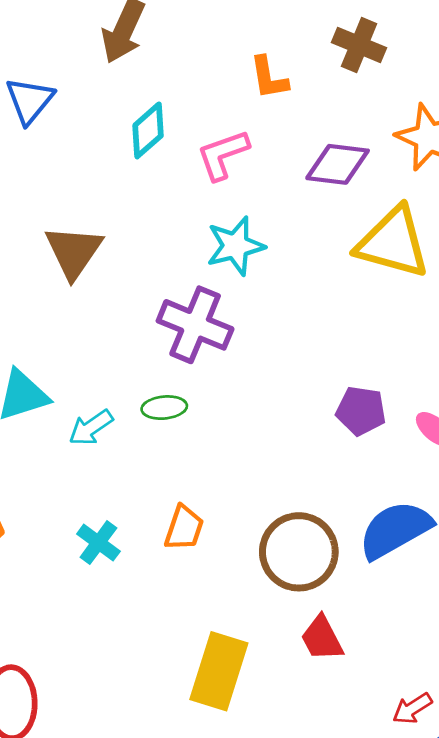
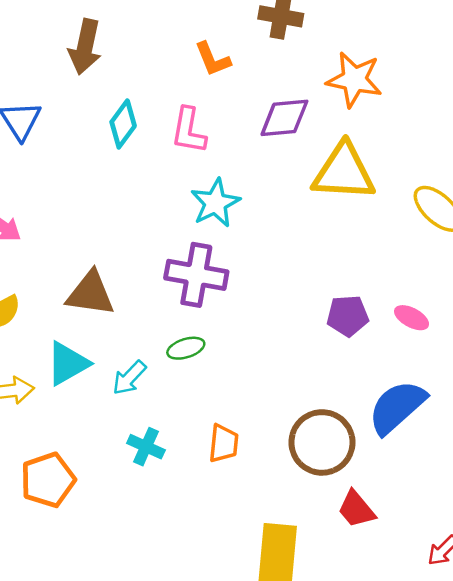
pink L-shape: (223, 155) -> (189, 131), turned -48
brown triangle: (74, 252) -> (90, 294), moved, turned -44
cyan cross: (98, 543) -> (146, 447), moved

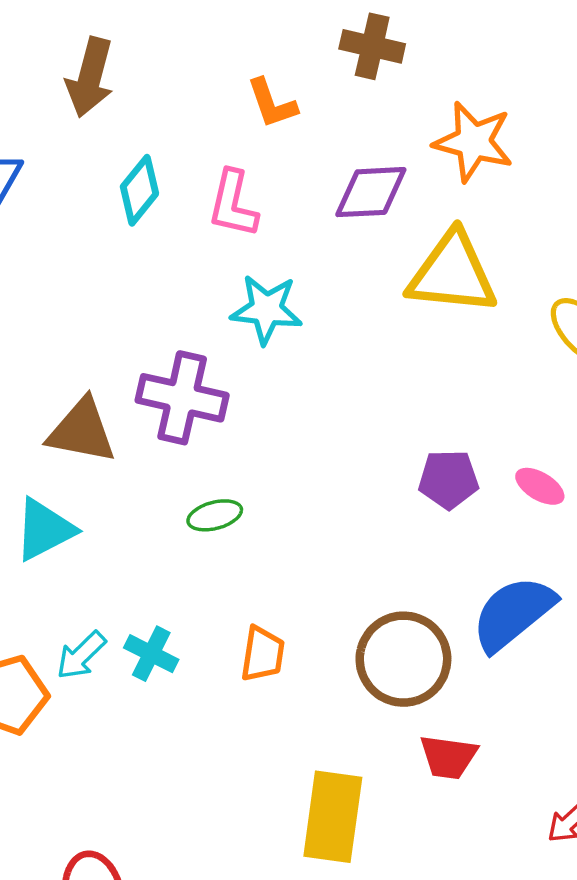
cyan star: (215, 203) -> (266, 309), turned 30
purple cross: (196, 275) -> (182, 398), moved
cyan arrow: (129, 378) -> (81, 655), moved
red trapezoid: (356, 509) -> (448, 757), turned -45

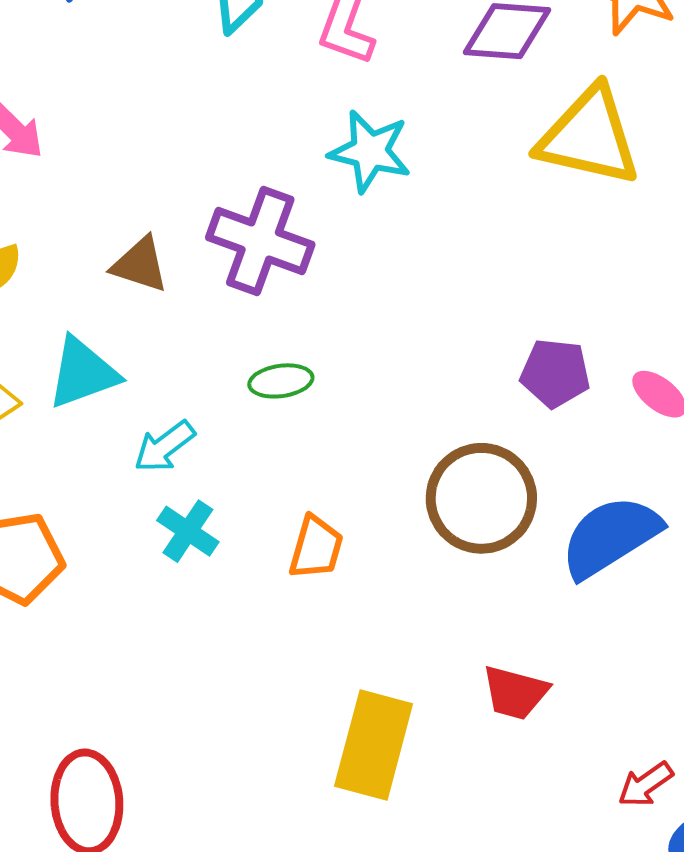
brown triangle: (82, 431) -> (140, 265), size x0.7
cyan arrow: (81, 655) -> (164, 447), moved
brown circle: (403, 659) -> (481, 498), moved

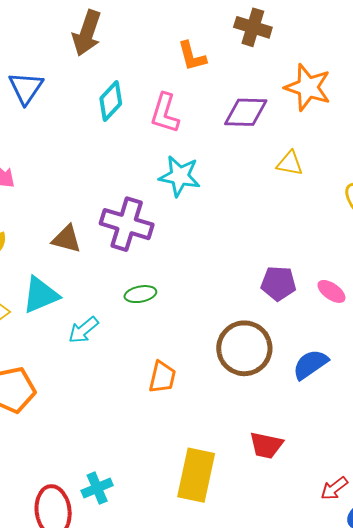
yellow triangle: (589, 137) -> (290, 163), size x0.5
cyan cross: (188, 531) -> (97, 488), moved, turned 36
blue semicircle: (610, 537) -> (310, 364), size x0.7

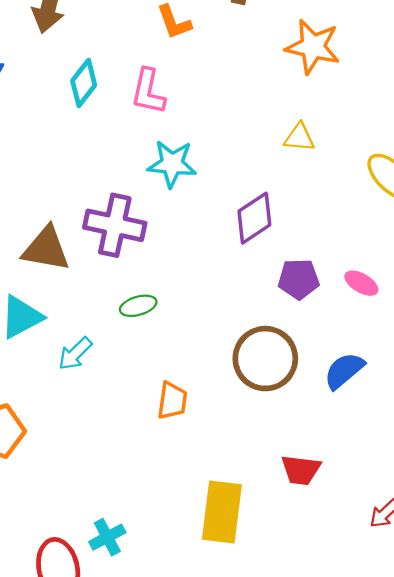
purple diamond: (246, 112) -> (254, 218), moved, turned -30
brown triangle: (67, 239) -> (46, 249), size x1.4

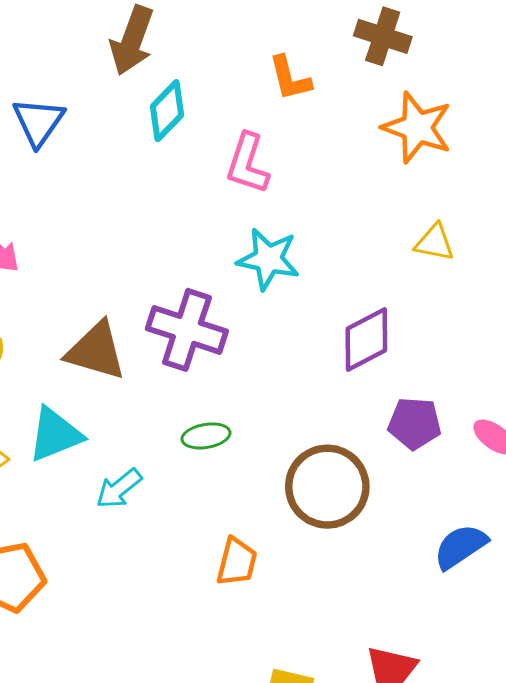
orange star: (313, 47) -> (417, 128), moved
cyan diamond: (84, 83) -> (167, 111), moved
brown circle: (265, 359) -> (327, 487), moved

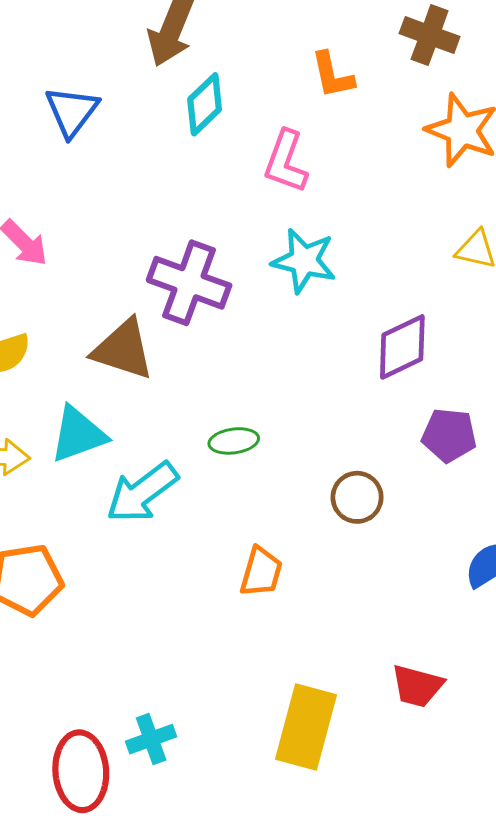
purple cross: (187, 330) -> (189, 283), moved
brown circle: (327, 487) -> (357, 497), size x0.6
cyan arrow: (119, 489) -> (142, 492), size x1.5

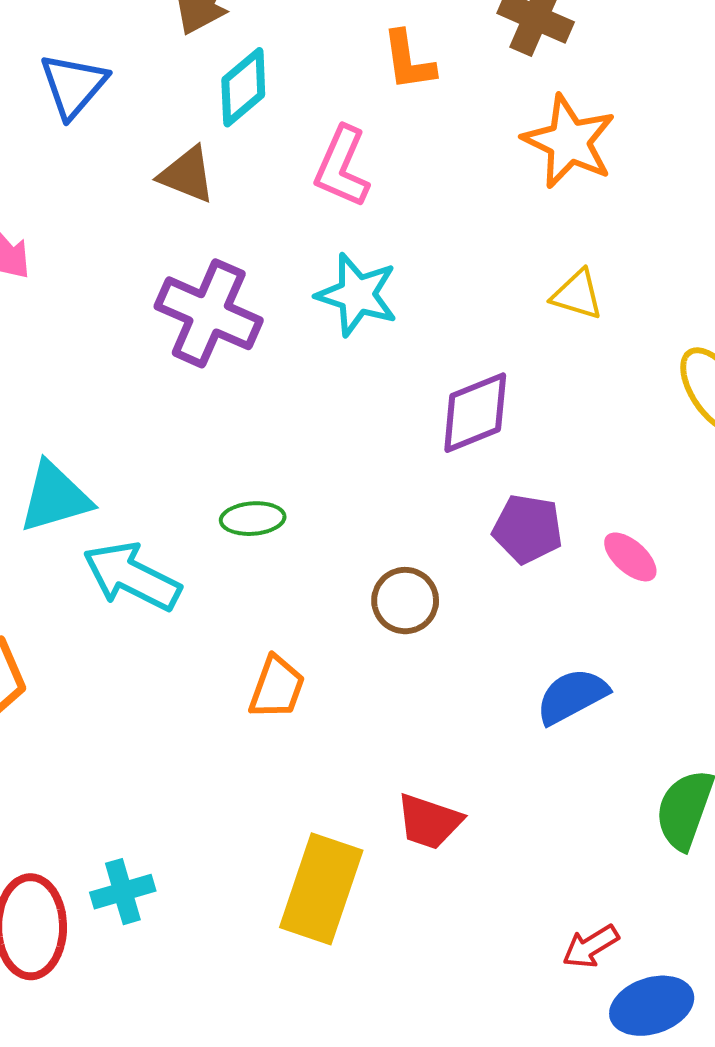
brown triangle: (123, 349) -> (187, 175), moved, size x0.7
cyan arrow: (142, 492) -> (132, 576), turned 60
red trapezoid: (417, 686) -> (429, 821), moved

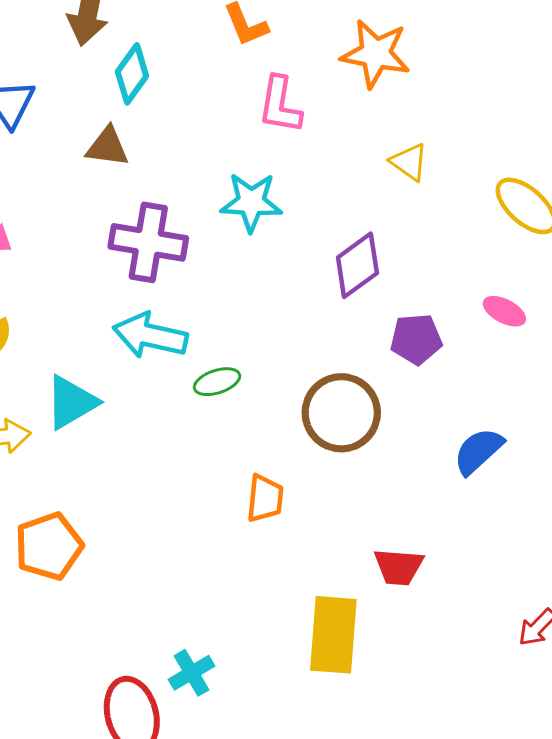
pink L-shape: (342, 167) -> (280, 105), moved
yellow triangle: (577, 295) -> (409, 162), turned 33
pink ellipse: (630, 557) -> (504, 311), moved
cyan arrow: (132, 576) -> (150, 336), moved
brown circle: (405, 601) -> (341, 413), size x1.6

